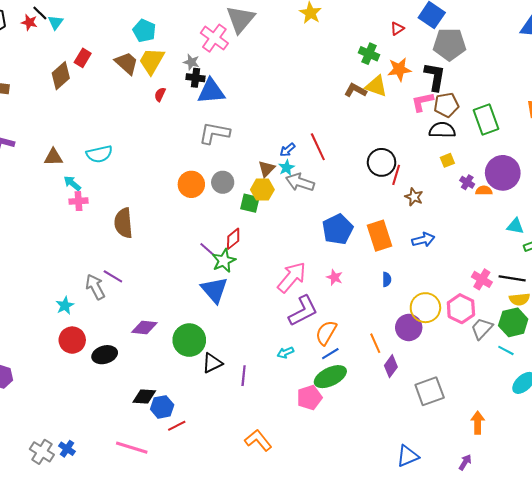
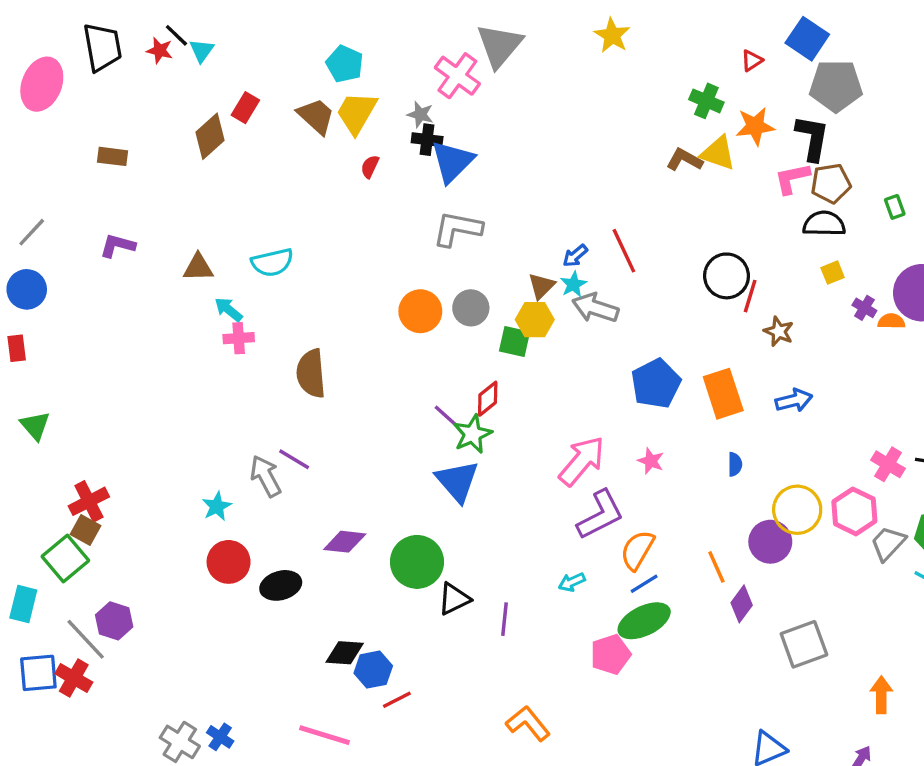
blue triangle: (211, 91) -> (452, 162), turned -40
green rectangle: (486, 120) -> (895, 207), size x0.5

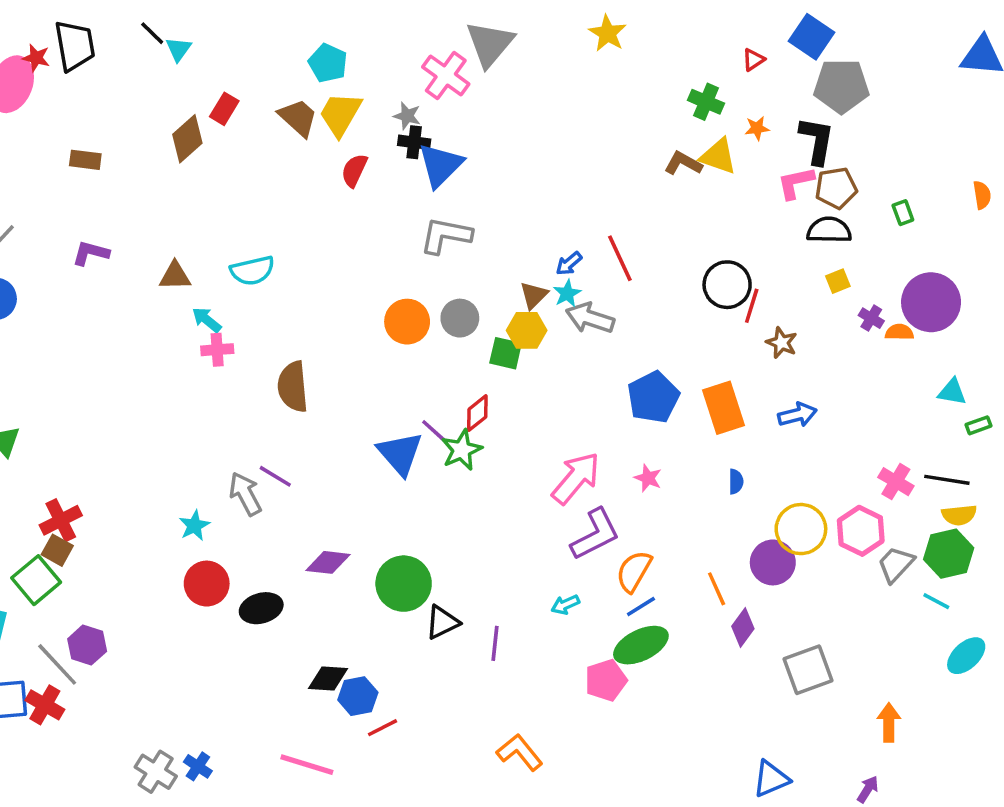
red star: (160, 50) -> (36, 58), moved
orange star: (755, 126) -> (757, 128), size x0.6
red semicircle: (370, 167) -> (354, 170), size x1.4
blue triangle: (457, 481) -> (400, 453), moved

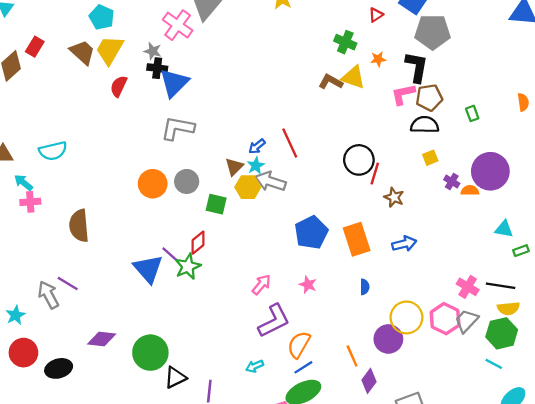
yellow hexagon: (527, 330) -> (248, 187), moved
pink arrow: (576, 478) -> (261, 285), size x0.6
gray trapezoid: (896, 564) -> (467, 321), moved

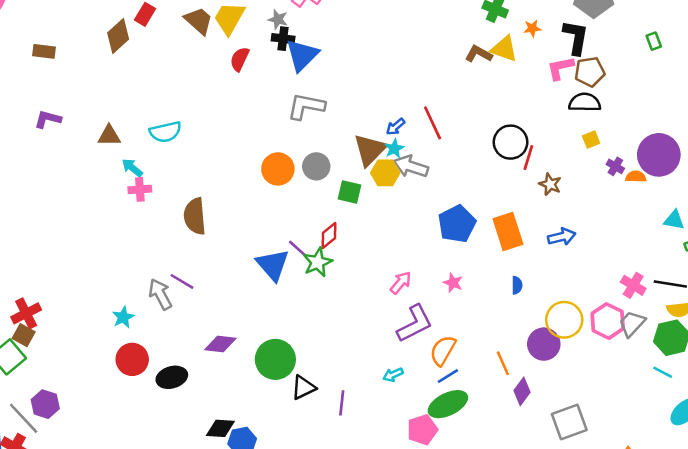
green rectangle: (472, 113) -> (654, 41), moved
brown triangle: (234, 167) -> (370, 150), size x1.6

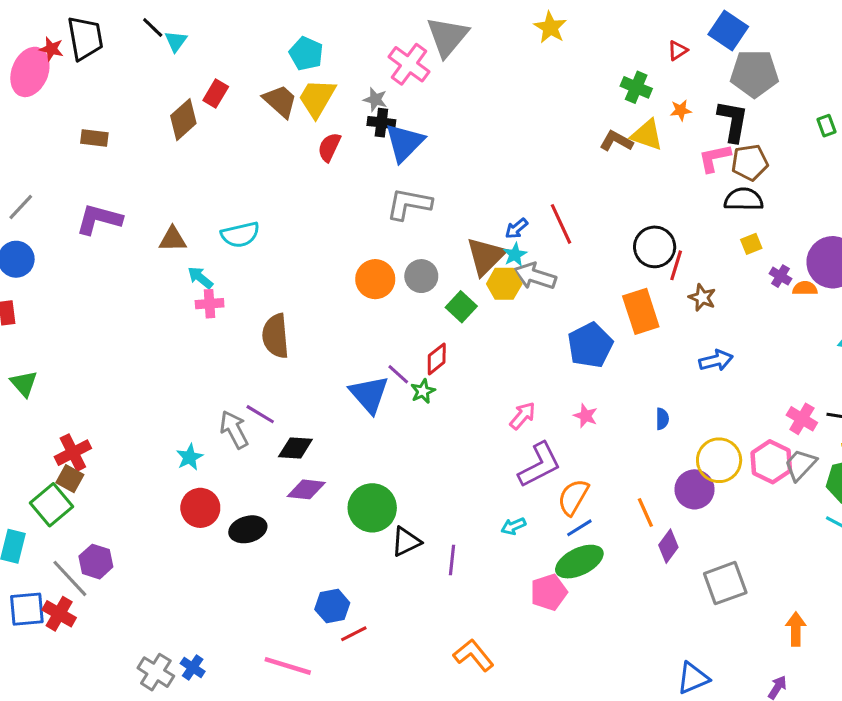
purple L-shape: (48, 119) -> (99, 219), size x1.4
green square: (349, 192) -> (461, 307), turned 30
orange rectangle: (508, 232) -> (641, 311), moved
green star: (318, 262) -> (423, 391), size x0.7
black diamond: (220, 428) -> (295, 448), moved

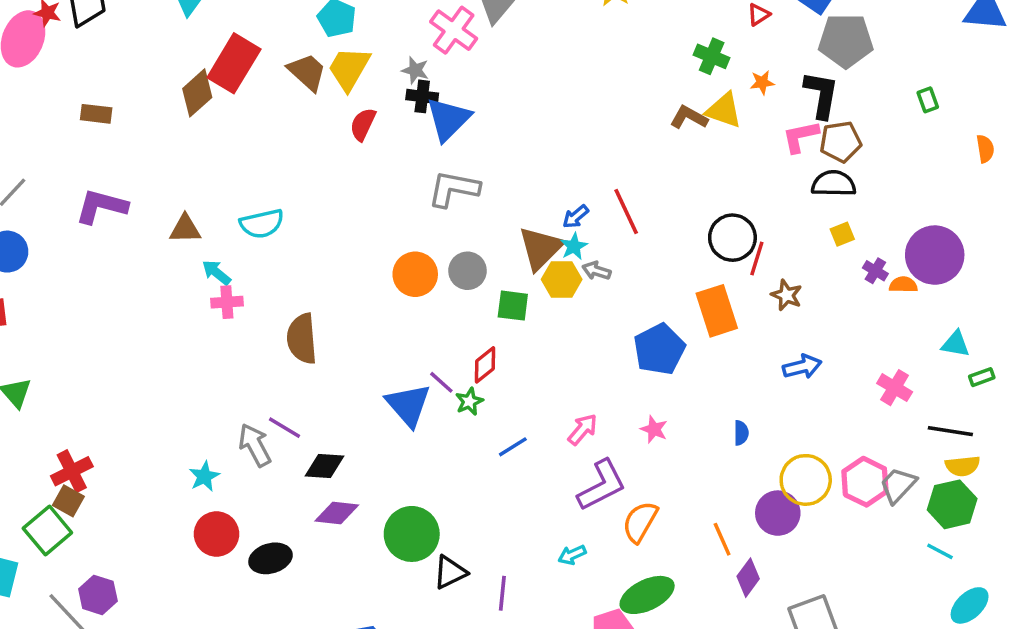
red rectangle: (216, 93) -> (234, 63), size x1.8
gray arrow: (535, 276) -> (596, 271), size x0.6
green square: (461, 307) -> (513, 306), turned -36
pink cross: (802, 419) -> (895, 388), moved
blue line: (579, 528) -> (513, 447), moved

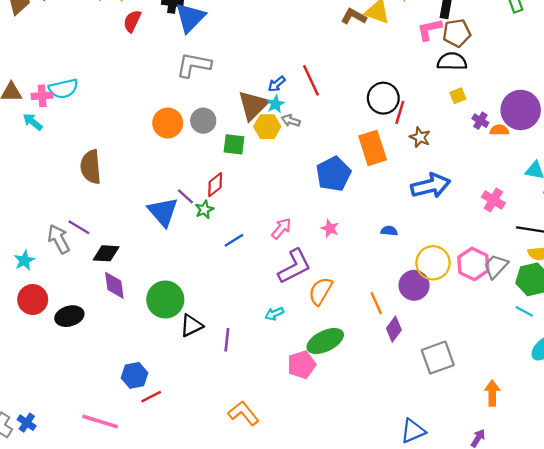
pink cross: (227, 302) -> (42, 96), moved
blue arrow: (802, 367) -> (431, 186), size x1.5
blue semicircle: (741, 433) -> (389, 231), turned -84
purple diamond: (337, 513) -> (114, 285), turned 76

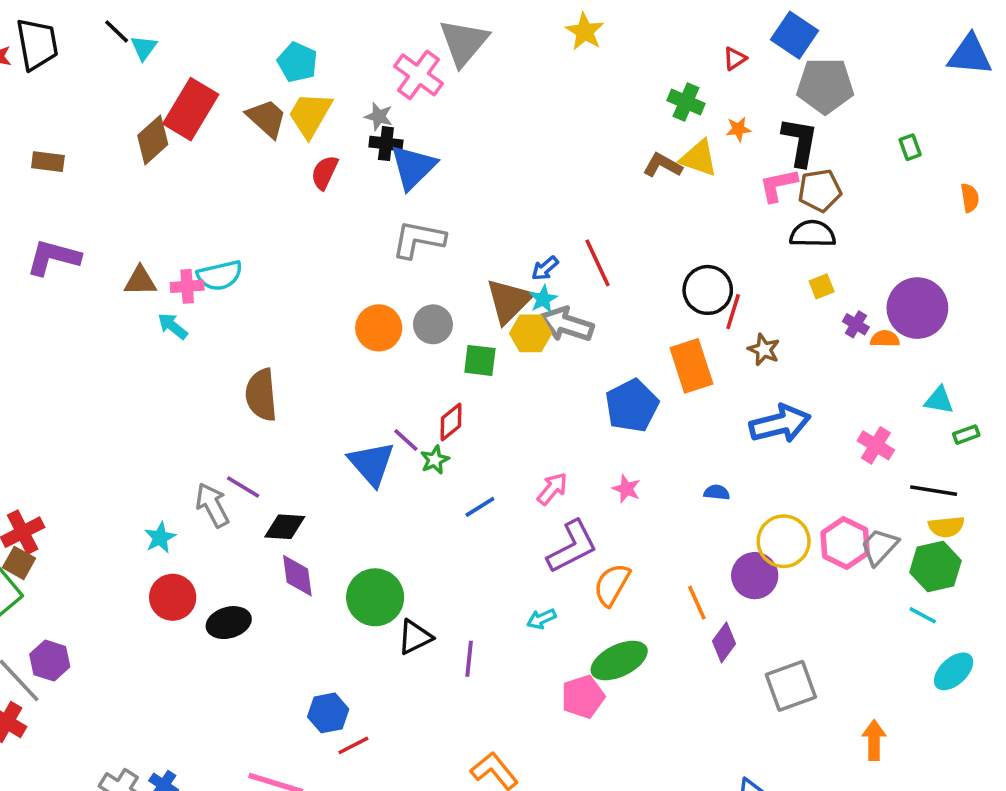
gray arrow: (291, 121) -> (567, 324), size x1.8

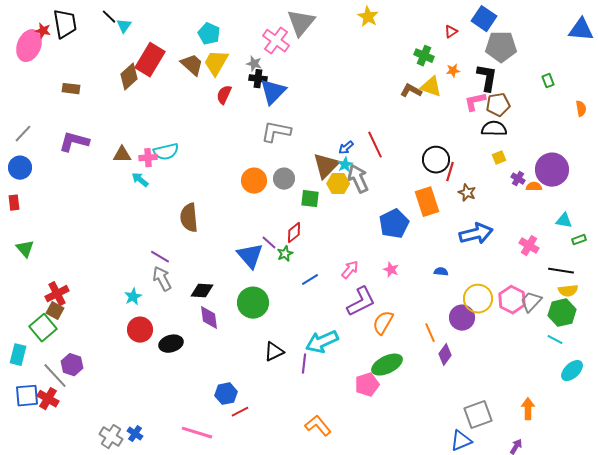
gray arrow: (567, 324) -> (358, 179), turned 48
purple line: (243, 487) -> (160, 257), moved
green circle: (375, 597) -> (253, 303), moved
cyan arrow: (541, 619) -> (322, 342), moved, size x2.0
gray square: (791, 686) -> (478, 415), moved

